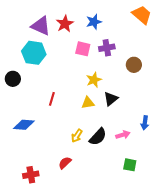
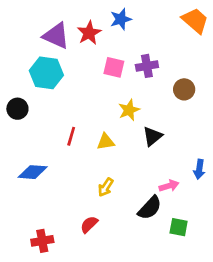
blue star: (94, 22) -> (121, 19), moved
yellow triangle: (88, 103) -> (106, 142), moved
black semicircle: (98, 137) -> (150, 208), moved

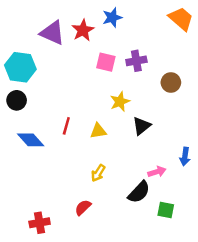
cyan hexagon: (46, 73) -> (20, 67), moved
blue diamond: (33, 172) -> (31, 140), moved, turned 44

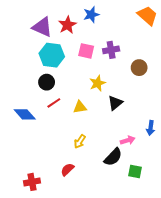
cyan hexagon: (20, 67) -> (52, 55), moved
black circle: (17, 100) -> (47, 82), moved
red line: (66, 126) -> (54, 103), turned 40

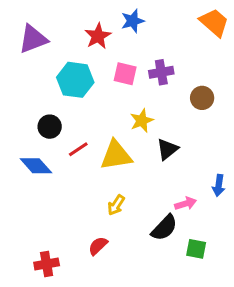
purple triangle: (42, 27) -> (33, 39), moved, turned -45
black circle: (47, 82) -> (50, 127), moved
yellow triangle: (80, 107) -> (116, 155), size x1.6

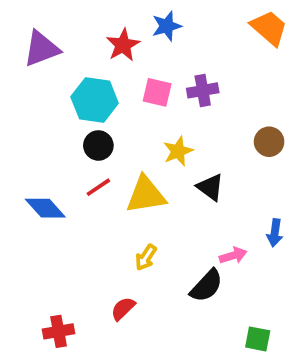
brown circle: (202, 98) -> (269, 142), moved
black circle: (50, 127) -> (98, 145), moved
black triangle: (167, 149) -> (210, 187), turned -45
green square: (196, 249) -> (258, 339), moved

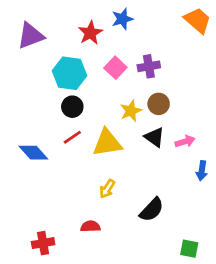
pink square: (157, 92) -> (115, 68), turned 30
brown circle: (269, 142) -> (159, 104), moved
pink arrow: (233, 255) -> (185, 141), moved
red semicircle: (123, 309) -> (90, 226), turned 42

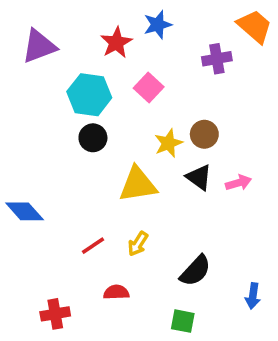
purple cross: (149, 66) -> (217, 59), moved
red line: (72, 137) -> (93, 246), moved
blue diamond: (33, 153) -> (25, 211), moved
blue arrow: (202, 171) -> (253, 296), moved
green square: (189, 249) -> (183, 321), moved

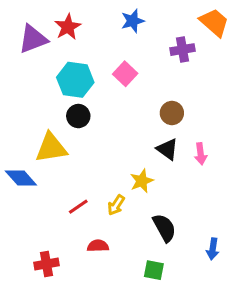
red star: (116, 43) -> (68, 27), moved
yellow star: (168, 143) -> (142, 181), moved
pink arrow: (238, 183) -> (201, 154), turned 100
yellow triangle: (138, 185) -> (51, 148), moved
black semicircle: (195, 271) -> (164, 228), turned -72

